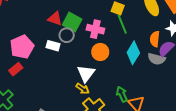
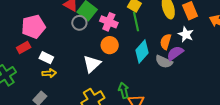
white rectangle: (53, 46) -> (46, 58), moved
yellow arrow: (83, 89) -> (49, 73), moved, turned -48

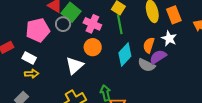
pink pentagon: (33, 27) -> (38, 30), moved

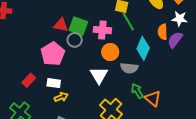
gray semicircle: (146, 65) -> (129, 68), moved

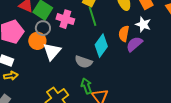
gray circle: (75, 40) -> (43, 28), moved
orange circle: (110, 52) -> (37, 41), moved
white triangle: (99, 75) -> (52, 51), moved

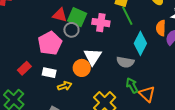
gray circle: (43, 28) -> (71, 30), moved
orange circle: (37, 41) -> (82, 68), moved
yellow arrow: (11, 76) -> (65, 86), moved

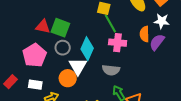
pink cross: (101, 23) -> (118, 43), moved
gray circle: (71, 30) -> (63, 48), moved
cyan diamond: (140, 43) -> (87, 49), moved

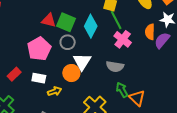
pink cross: (118, 43) -> (123, 39), turned 30
cyan diamond: (87, 49) -> (91, 26), moved

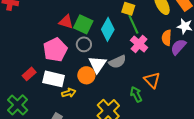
gray semicircle: (115, 66) -> (117, 62), moved, turned -36
white rectangle: (39, 78) -> (54, 79), size x1.5
orange triangle: (137, 98) -> (152, 80), moved

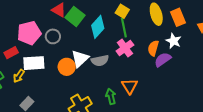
gray circle: (84, 44) -> (53, 36), moved
pink pentagon: (55, 50) -> (29, 33), moved
white rectangle: (54, 79) -> (34, 63), turned -30
yellow arrow: (69, 93) -> (19, 76), moved, turned 128

